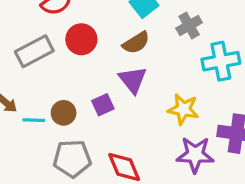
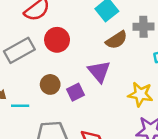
gray cross: (189, 25) -> (143, 27), turned 30
brown semicircle: (136, 43) -> (116, 40), moved
brown circle: (64, 113) -> (50, 84), moved

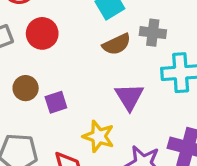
purple triangle: (99, 71) -> (129, 97), moved
yellow star: (140, 94) -> (99, 136), moved

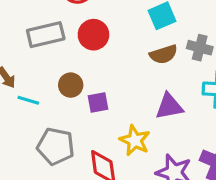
purple triangle: (129, 97) -> (169, 106), turned 44

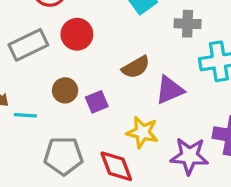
brown semicircle: (164, 54) -> (136, 67), moved

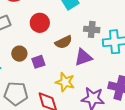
gray cross: (188, 24) -> (92, 29), moved
red circle: (77, 34) -> (40, 23), moved

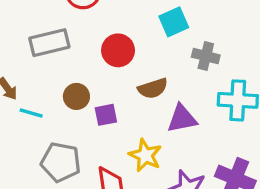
gray cross: (92, 29) -> (206, 56), moved

